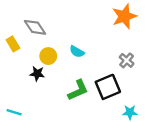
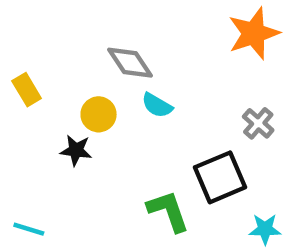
gray diamond: (35, 27) -> (130, 63), moved
green L-shape: (78, 90) -> (168, 211), moved, turned -85

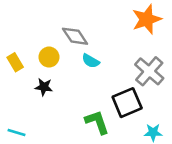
yellow rectangle: (27, 90) -> (15, 62), moved
yellow circle: (99, 114) -> (49, 57), moved
gray cross: (258, 123) -> (149, 71), size x1.6

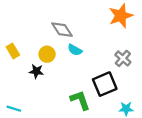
yellow circle: (49, 57) -> (47, 54), moved
gray cross: (149, 71) -> (123, 58), size x0.7

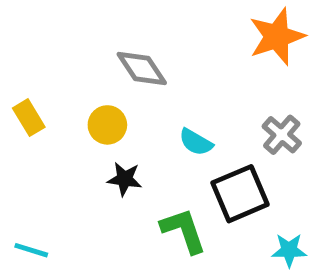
cyan semicircle: (75, 50) -> (196, 142), moved
black star: (36, 71) -> (125, 179), moved

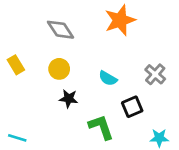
orange star: (277, 37) -> (120, 20), moved
gray diamond: (142, 68) -> (60, 30), moved
black square: (240, 194) -> (132, 107), size x0.7

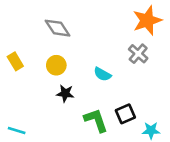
orange star: (120, 20) -> (147, 20), moved
gray cross: (155, 74) -> (138, 54), moved
black square: (132, 107) -> (125, 114), moved

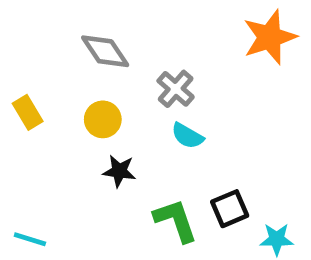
gray cross: (138, 54) -> (176, 89), moved

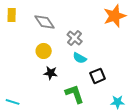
yellow rectangle: (28, 112) -> (12, 15), moved, turned 32
black square: (230, 209) -> (98, 76), moved

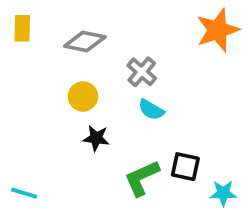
gray diamond: (45, 22) -> (85, 41), turned -45
black square: (98, 76) -> (185, 167), moved, turned 35
green L-shape: (75, 94) -> (142, 178), turned -95

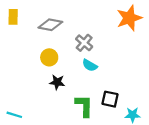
green L-shape: (142, 178) -> (84, 106), turned 115

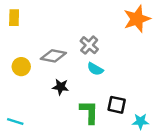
gray diamond: (50, 25) -> (53, 56), moved
yellow circle: (49, 57) -> (21, 67), moved

